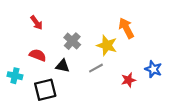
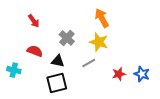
orange arrow: (126, 28) -> (102, 18), moved
blue star: (153, 69) -> (142, 74), moved
black square: (45, 90) -> (57, 83), moved

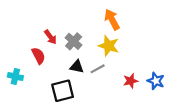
red arrow: (34, 21) -> (50, 37), moved
red semicircle: (35, 51) -> (38, 56), turned 42
black triangle: (58, 61) -> (77, 67), moved

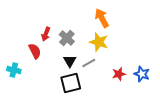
red arrow: (50, 37) -> (46, 34), turned 56
black triangle: (77, 67) -> (70, 61), turned 48
black square: (63, 91) -> (71, 83), moved

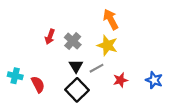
red semicircle: (35, 51) -> (38, 84), moved
red star: (119, 74) -> (120, 80), moved
black square: (71, 83) -> (77, 90), turned -30

